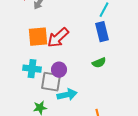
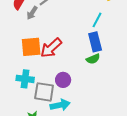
green semicircle: (99, 63) -> (93, 59), moved
purple circle: (59, 70) -> (63, 80), moved

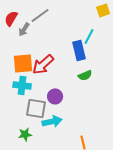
blue rectangle: (95, 42) -> (79, 50), moved
cyan cross: (25, 79) -> (22, 85), moved

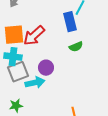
gray square: (36, 108) -> (18, 72), moved, turned -30
cyan arrow: (52, 121) -> (35, 83), moved

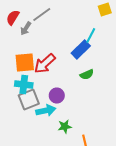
blue rectangle: (70, 22) -> (81, 50), turned 60
green star: (16, 106) -> (65, 126), moved

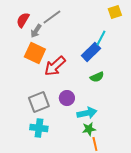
orange square: (25, 62) -> (35, 53), moved, turned 30
cyan cross: (24, 84) -> (39, 128), moved
cyan arrow: (46, 110) -> (87, 113), moved
green star: (65, 126) -> (89, 129), moved

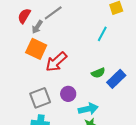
blue rectangle: (91, 52) -> (116, 79), moved

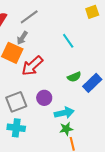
gray arrow: (37, 27) -> (22, 38), moved
cyan line: (102, 34) -> (68, 41), moved, turned -63

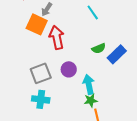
red arrow: (32, 66) -> (57, 37), turned 120
cyan arrow: (64, 113) -> (89, 84), turned -90

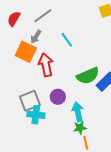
cyan line: (93, 12) -> (67, 40), moved
green semicircle: (99, 48) -> (88, 76), size x1.6
cyan cross: (41, 99) -> (36, 115), moved

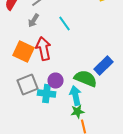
orange square: (26, 52) -> (24, 52), moved
green semicircle: (88, 76) -> (86, 79), moved, turned -135
cyan cross: (36, 115) -> (47, 94), moved

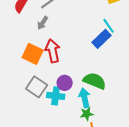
cyan line: (65, 24) -> (109, 26), moved
blue rectangle: (104, 66) -> (102, 39), moved
gray square: (28, 85) -> (37, 87), turned -35

